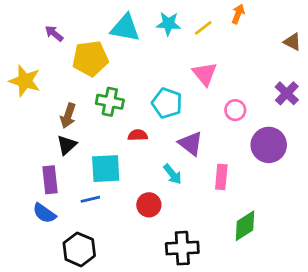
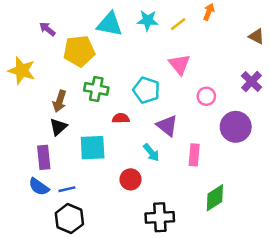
blue line: (90, 199) -> (67, 189), moved

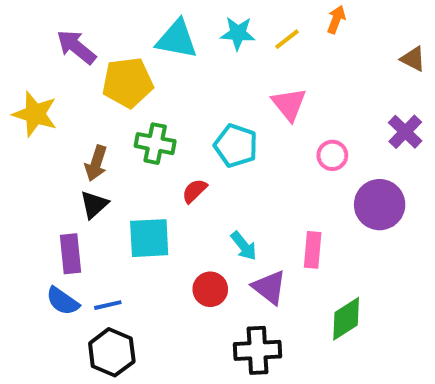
purple arrow: (47, 29) -> (76, 47), size x1.5
red semicircle: (121, 118) -> (195, 191), turned -42
purple triangle: (167, 126) -> (269, 287), moved

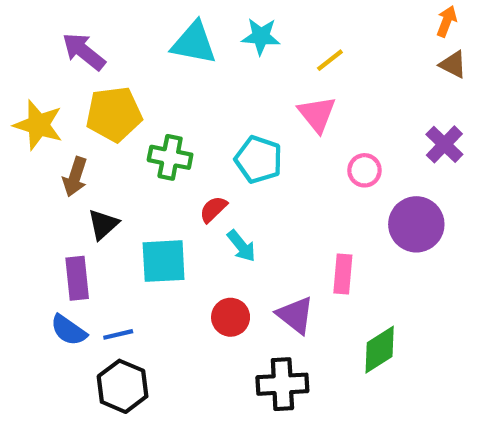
orange arrow: (336, 20) -> (447, 21), moved
yellow line: (287, 39) -> (330, 60), moved
yellow pentagon: (128, 83) -> (114, 114), moved
brown arrow: (96, 163) -> (75, 177), moved
cyan arrow: (244, 246) -> (241, 246), moved

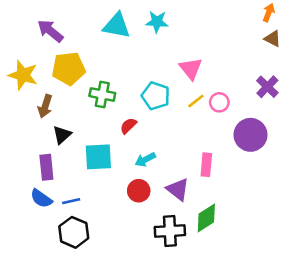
yellow line: (330, 60) -> (196, 101), moved
cyan arrow: (241, 246) -> (145, 160), moved, turned 102
green diamond: (380, 350) -> (206, 218), moved

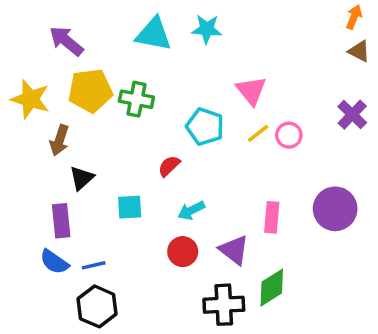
green cross: (102, 95) -> (136, 99), moved
purple circle: (250, 135) -> (335, 209), moved
cyan square: (98, 157) -> (130, 207), size x0.7

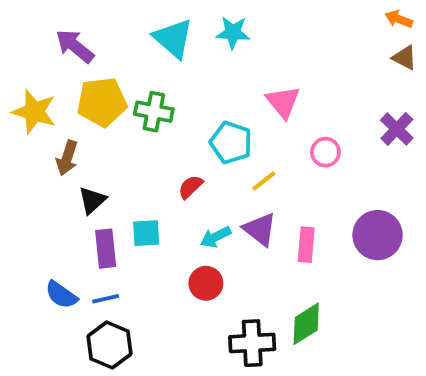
orange arrow: (354, 17) -> (399, 19), turned -90
cyan triangle: (154, 34) -> (173, 38), turned 30
yellow line: (258, 133) -> (264, 181), moved
purple rectangle: (61, 221) -> (106, 249), moved
purple triangle: (234, 250) -> (260, 229), moved

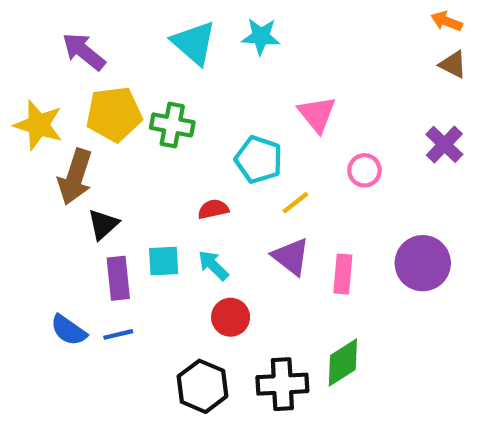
brown arrow: (67, 158) -> (75, 177), size x1.4
red semicircle: (190, 187) -> (213, 209), turned 32
cyan arrow: (216, 237) -> (213, 265), moved, turned 72
black hexagon: (109, 345) -> (202, 386), moved

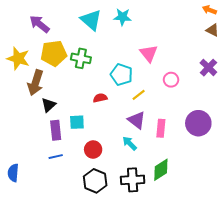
cyan arrow: (213, 265) -> (130, 143), moved
red circle: (231, 317) -> (93, 149), moved
blue semicircle: (69, 330) -> (13, 173), moved, turned 60

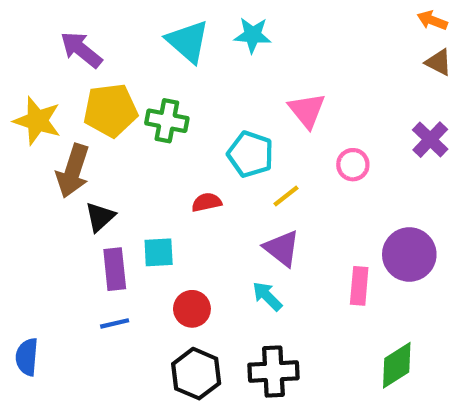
pink rectangle: (161, 128) -> (359, 286), moved
green diamond: (161, 170) -> (397, 365), moved

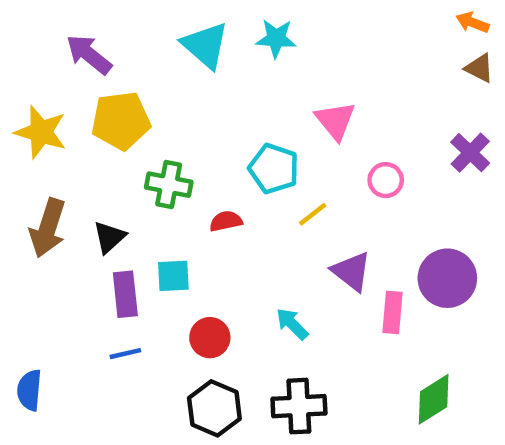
green cross: (167, 121) -> (169, 185), moved
brown arrow: (73, 171) -> (48, 228), moved
purple triangle: (282, 248) -> (351, 271), moved

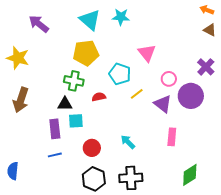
yellow pentagon: (121, 121) -> (86, 53), moved
black triangle: (109, 237) -> (65, 104), moved, turned 42
purple triangle: (351, 271) -> (163, 104), moved
purple circle: (447, 278) -> (191, 96), moved

